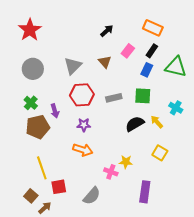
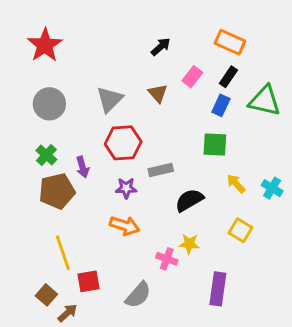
gray rectangle: (114, 98) -> (161, 170), moved
cyan cross: (176, 108) -> (272, 188), moved
black semicircle: (135, 124) -> (189, 200), moved

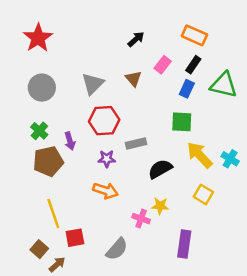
yellow arrow: (236, 184) -> (200, 155), size x1.6

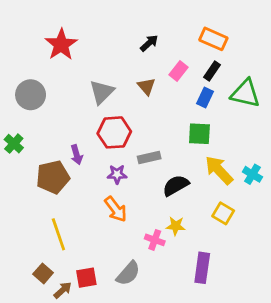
red star: (38, 38) -> (61, 45), moved
gray circle: (42, 88) -> (31, 95), moved
green cross: (39, 131) -> (14, 144), moved
orange arrow: (105, 191) -> (116, 209), turned 35
red square: (75, 238) -> (86, 278), moved

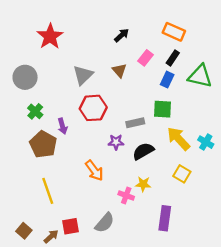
green cross: (14, 144) -> (35, 111), moved
gray rectangle: (149, 158) -> (135, 123), moved
purple star: (117, 174) -> (116, 142), moved
brown pentagon: (53, 177) -> (43, 144), turned -30
brown square: (43, 273) -> (24, 231), moved

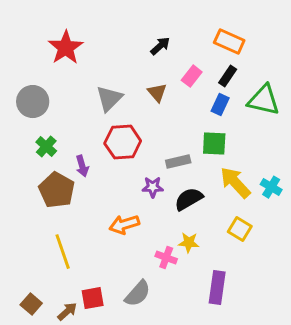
orange arrow: (94, 170) -> (124, 225), turned 110

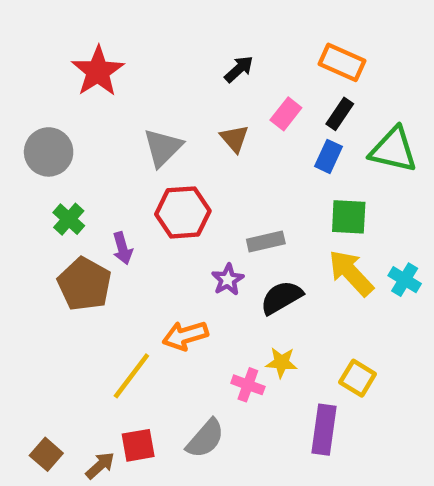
green square: (214, 144) -> (349, 217), moved
purple star: (153, 187) -> (228, 280), turned -30
yellow square: (240, 229) -> (358, 378), moved
yellow line: (63, 252) -> (131, 376), moved, turned 56

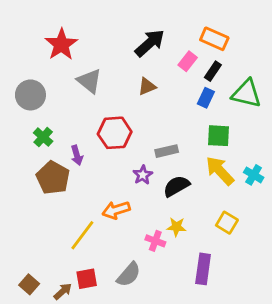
black arrow: (239, 69) -> (150, 43), size x1.6
pink rectangle: (286, 114) -> (188, 61), moved
brown triangle: (234, 139) -> (147, 87), turned 48
gray triangle: (163, 147) -> (89, 81), moved, turned -36
yellow square: (358, 378) -> (227, 223), moved

